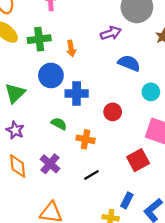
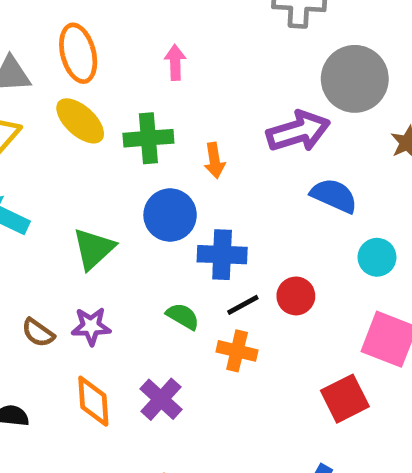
purple arrow: (111, 33) -> (298, 131), size x1.4
purple star: (15, 130) -> (91, 326), turned -30
black line: (91, 175) -> (243, 305), moved

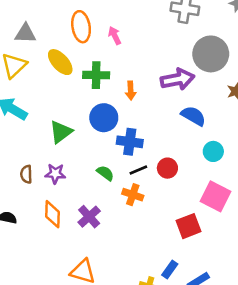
orange ellipse: (78, 53) -> (81, 27), moved
pink arrow: (175, 62) -> (115, 36), turned -30
brown semicircle: (38, 333) -> (26, 174), turned 48

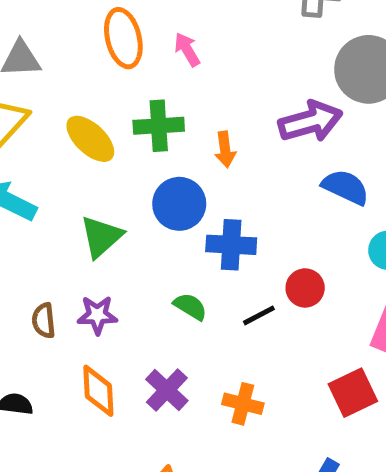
yellow ellipse: (60, 62) -> (90, 139), moved
black line: (138, 170) -> (259, 315), moved
orange cross: (133, 195) -> (243, 404), moved

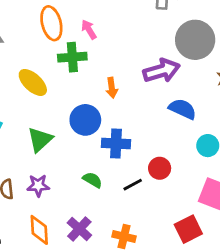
green cross: (159, 126) -> (72, 57), moved

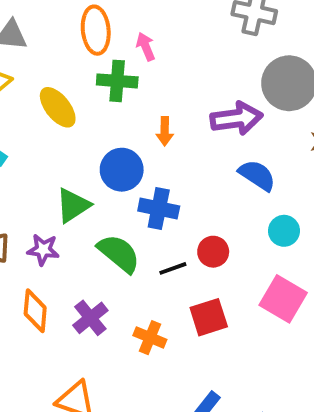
green triangle: (40, 140) -> (73, 205), moved
green semicircle: (92, 180) -> (119, 253), size x1.6
red square: (188, 229) -> (209, 317), moved

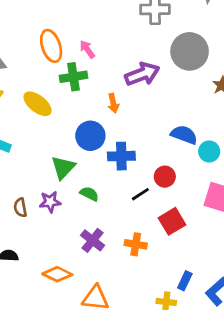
purple arrow: (236, 118) -> (142, 74), moved
blue semicircle: (257, 175) -> (184, 135), moved
green semicircle: (119, 253) -> (89, 194), moved, size x0.6
orange diamond: (35, 311) -> (57, 274), moved, turned -56

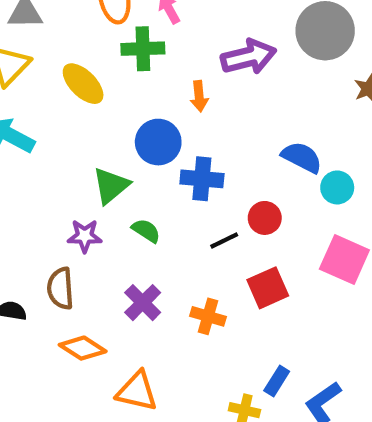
brown semicircle: (20, 208) -> (60, 288), moved, size x1.4

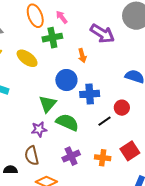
purple arrow: (249, 57) -> (102, 34), turned 55
green semicircle: (146, 231) -> (67, 122), size x1.6
red square: (268, 288) -> (130, 151), moved
purple cross: (143, 303) -> (71, 156), turned 30

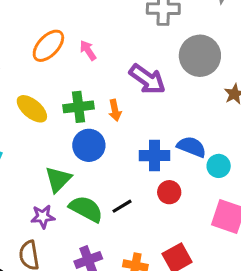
orange ellipse: (35, 16) -> (48, 46), turned 60
green cross: (52, 38) -> (79, 107), moved
blue cross: (90, 94) -> (154, 156), moved
black line: (105, 121) -> (122, 206), moved

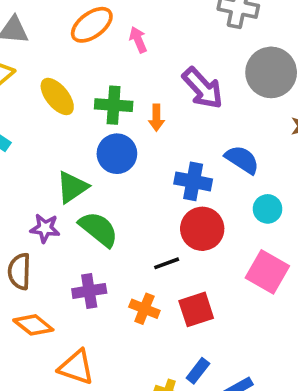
blue semicircle: (192, 147) -> (242, 160), moved
red circle: (169, 192) -> (202, 229), size x1.5
black line: (122, 206) -> (167, 263), moved

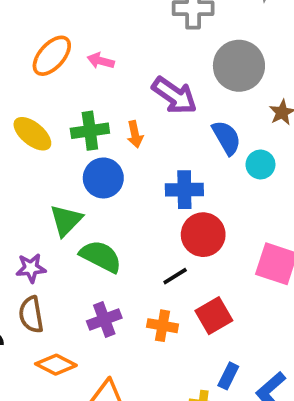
pink arrow: (138, 40) -> (101, 61), turned -40
blue semicircle: (242, 160) -> (227, 138), moved, turned 39
cyan circle: (268, 209) -> (260, 165), moved
purple star: (45, 228) -> (31, 268), moved

